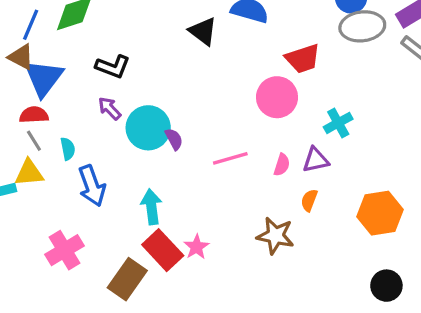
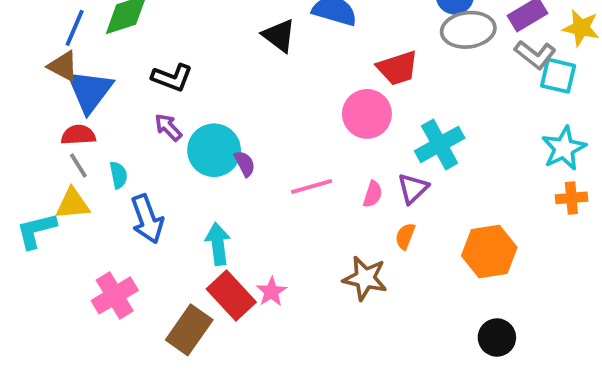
cyan cross: (338, 123) -> (440, 144), size x1.4
purple triangle: (316, 160) -> (413, 188), turned -32

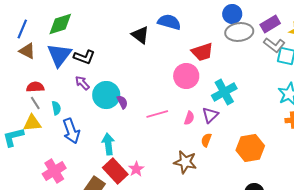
blue line: (75, 28) -> (22, 29), moved
blue triangle: (90, 91) -> (59, 55), moved

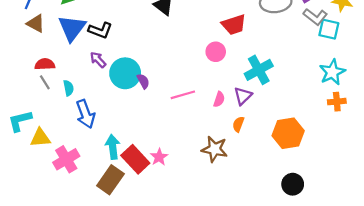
pink circle: (186, 76) -> (216, 52), size x0.7
yellow triangle: (32, 123) -> (40, 138), moved
cyan arrow: (108, 144) -> (113, 147), moved

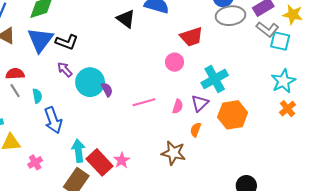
orange cross: (337, 102) -> (287, 109), turned -35
orange hexagon: (288, 133) -> (233, 115), moved
pink cross: (66, 159) -> (35, 162), size x0.6

